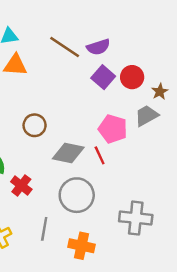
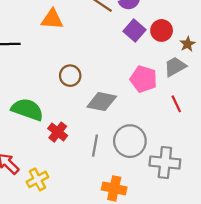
red line: (100, 155) -> (176, 104), moved
gray circle: (77, 195) -> (130, 141), moved
gray line: (44, 229) -> (95, 146), moved

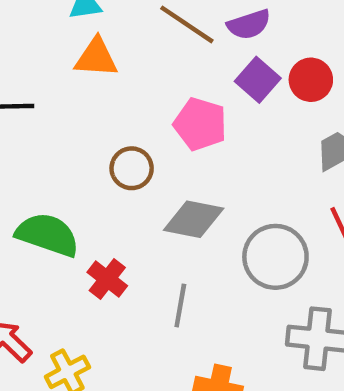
pink pentagon: (143, 79) -> (200, 124), moved
gray circle: (130, 141) -> (275, 257), moved

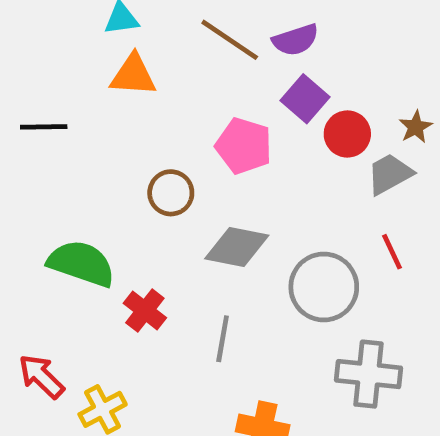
red circle: (311, 80) -> (347, 134), moved

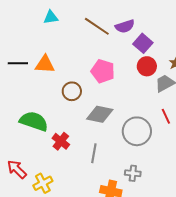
orange triangle: (133, 75) -> (45, 64), moved
purple square: (305, 99) -> (143, 43), moved
gray cross: (369, 374) -> (133, 173), moved, size x0.6

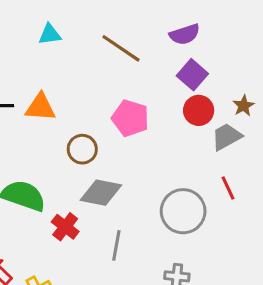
purple semicircle: (125, 26) -> (185, 34), moved
gray diamond: (100, 114) -> (101, 193), moved

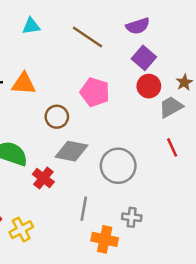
gray circle: (183, 211) -> (118, 166), moved
gray line: (116, 245) -> (84, 209), moved

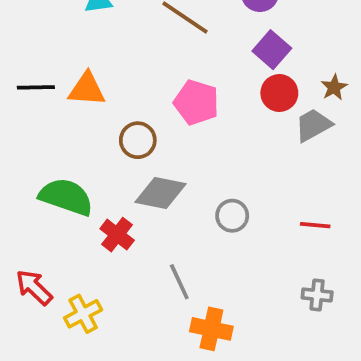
red line: (172, 147) -> (315, 225), moved, turned -60
gray circle: (118, 166) -> (232, 216), size x0.6
gray line: (84, 209) -> (179, 282), turned -35
gray cross: (132, 217) -> (317, 295), moved

